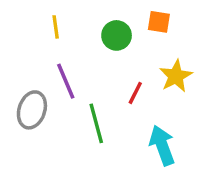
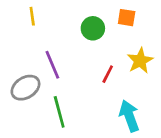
yellow line: (56, 27) -> (32, 16), moved
gray ellipse: (32, 110) -> (25, 88), turned 40
green line: (96, 123) -> (59, 112), moved

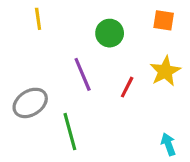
orange square: (127, 18) -> (164, 20), moved
purple line: (52, 65) -> (83, 74), moved
cyan arrow: (129, 116) -> (168, 144), moved, size x0.6

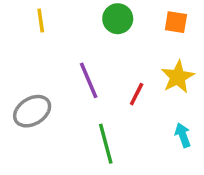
green circle: (110, 33) -> (118, 19), moved
green line: (70, 132) -> (106, 144), moved
cyan arrow: (168, 144) -> (183, 135), moved

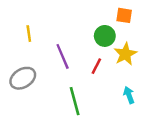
green circle: (118, 19) -> (105, 36), moved
yellow line: (41, 20) -> (29, 34), moved

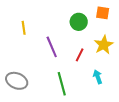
green circle: (105, 36) -> (79, 22), moved
gray ellipse: (23, 78) -> (17, 81), moved, turned 55
cyan arrow: (129, 95) -> (98, 77), moved

